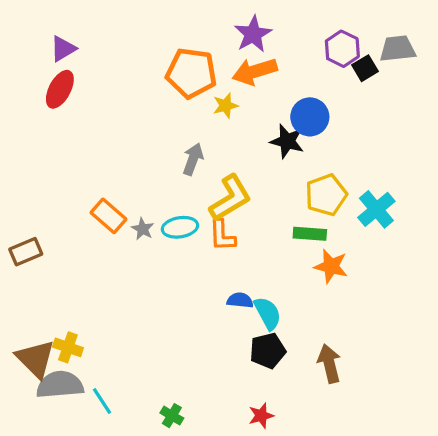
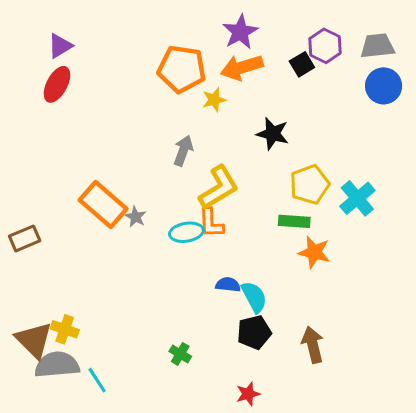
black square: (365, 68) -> (302, 64), moved
blue circle: (310, 117) -> (384, 86), moved
orange rectangle: (109, 216) -> (103, 205), size x1.4
cyan ellipse: (180, 227) -> (186, 232), moved
green cross: (172, 416) -> (180, 354), moved

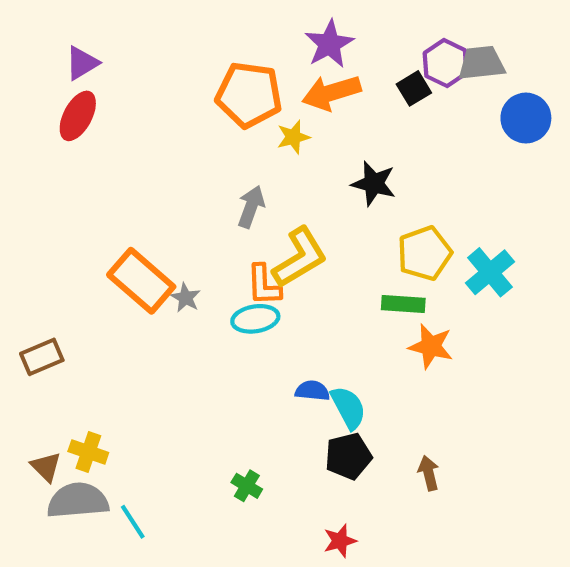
gray trapezoid: (377, 46) -> (482, 63), moved
orange L-shape: (211, 223) -> (264, 285), moved
brown rectangle: (25, 238) -> (42, 357), moved
brown triangle: (34, 340) -> (46, 467), size x0.6
brown arrow: (313, 345) -> (429, 473), size x0.7

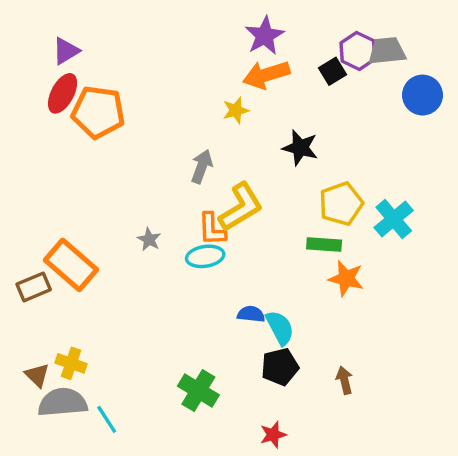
orange pentagon: (249, 95) -> (98, 112), moved
orange rectangle: (141, 281) -> (71, 265), moved
green cross: (247, 486) -> (198, 391), size x1.6

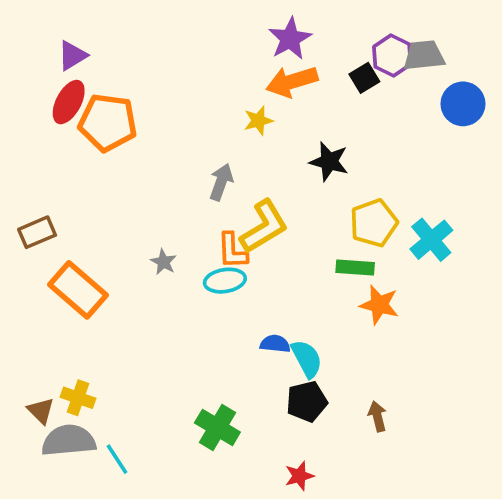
brown rectangle: (34, 287) -> (37, 232), moved

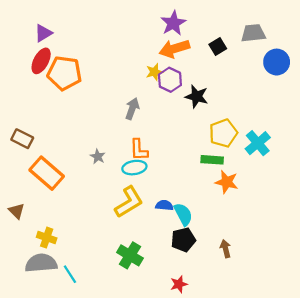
purple hexagon: (392, 56) -> (170, 80), moved
yellow L-shape: (264, 227) -> (129, 202), moved
brown rectangle: (37, 232) -> (22, 139), turned 50
brown triangle: (41, 411) -> (17, 211), moved

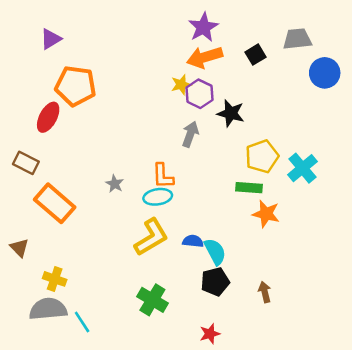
red ellipse: (41, 61) -> (48, 117), moved
gray arrow: (132, 109) -> (190, 134), moved

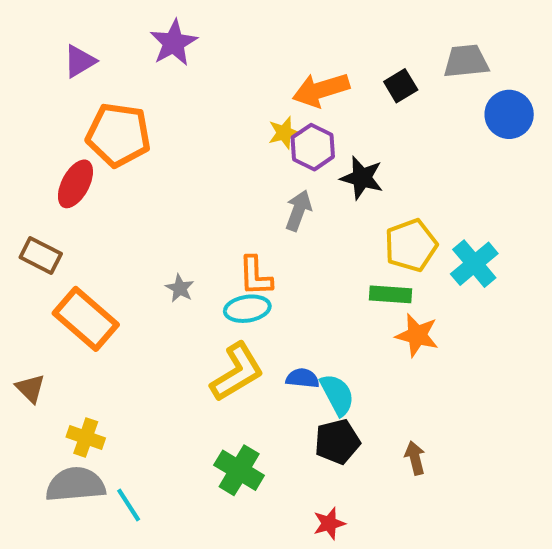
purple star: (203, 27) -> (174, 43), moved

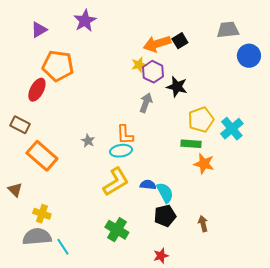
black square: (401, 86) -> (180, 41), moved

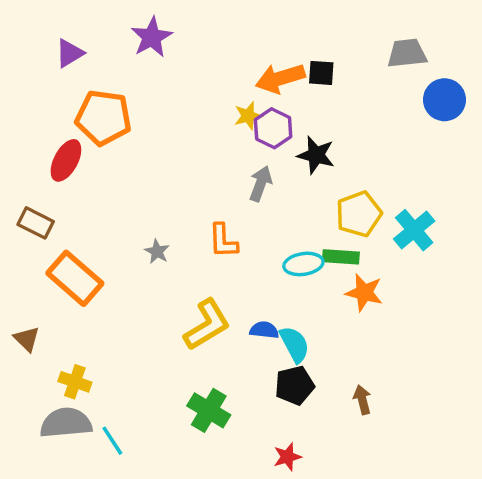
black square: (180, 41) -> (321, 73), turned 35
cyan ellipse: (121, 151) -> (303, 264), moved

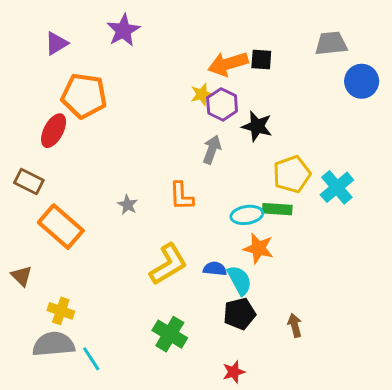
orange star: (364, 293) -> (258, 248), moved

